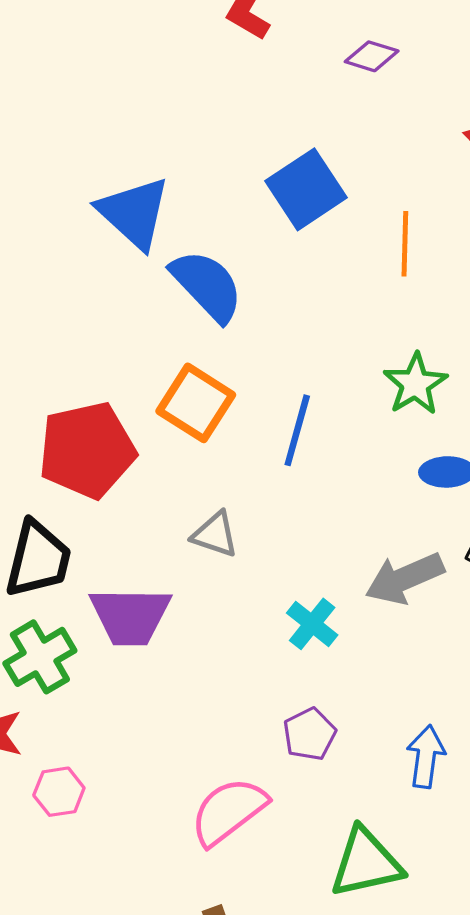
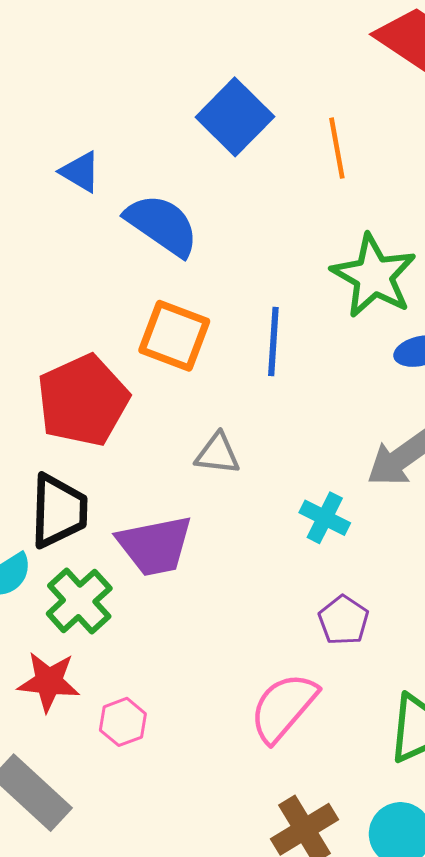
blue triangle: (134, 213) -> (80, 172), size x0.6
green star: (415, 384) -> (374, 276), size x1.4

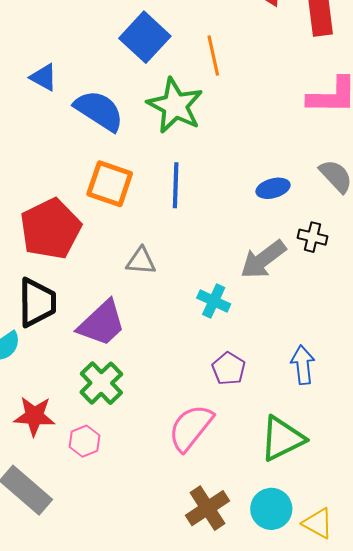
green star: (374, 276) -> (175, 106), moved
purple trapezoid: (155, 546) -> (102, 323), turned -30
green cross: (79, 601) -> (101, 383), moved

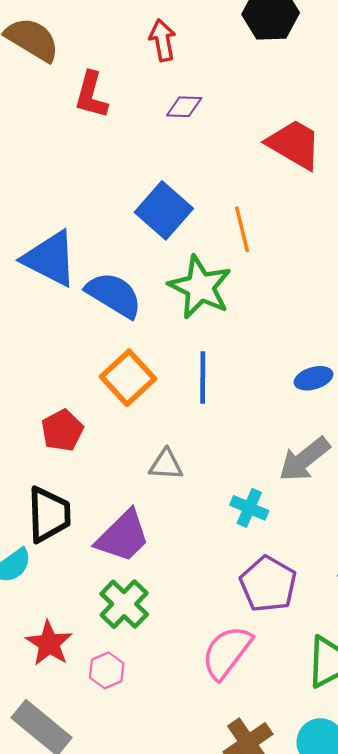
blue triangle: (44, 77) -> (50, 259), size x1.8
orange square: (110, 184) -> (128, 378), turned 30
red pentagon: (51, 229) -> (62, 430), size x0.6
purple pentagon: (229, 369) -> (268, 584), size x1.5
red star: (34, 416) -> (49, 643), turned 30

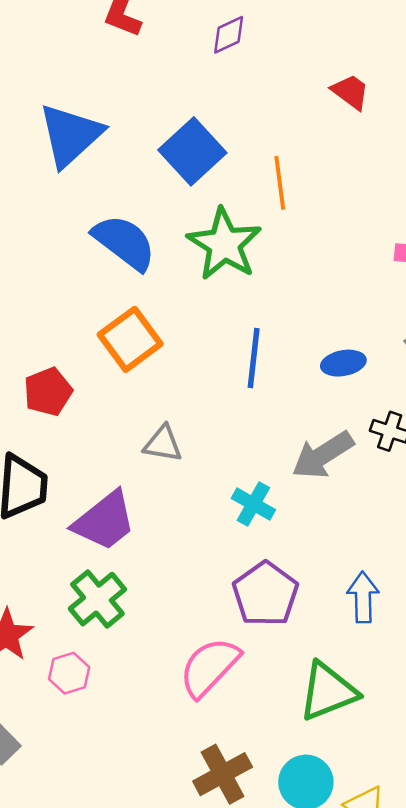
purple diamond: (184, 107) -> (229, 35), turned -33
red trapezoid: (294, 144) -> (350, 92), size x0.6
blue triangle: (50, 259) -> (70, 135), moved, turned 44
blue line: (203, 378) -> (254, 358), moved

